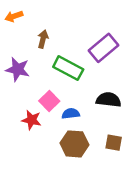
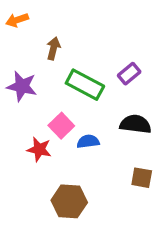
purple rectangle: (104, 48) -> (129, 74), moved, size x0.6
brown hexagon: (74, 144) -> (69, 201), moved

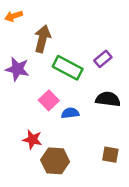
brown arrow: (53, 48) -> (42, 39), size x1.5
red star: (39, 149) -> (32, 139), moved
brown square: (142, 178) -> (110, 155), moved

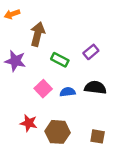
green rectangle: (68, 68) -> (60, 60), size x0.7
blue semicircle: (70, 113) -> (68, 92), moved
brown hexagon: (55, 161) -> (58, 132), moved

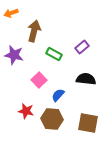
blue semicircle: (68, 92) -> (58, 95), moved, turned -40
brown square: (98, 136) -> (88, 123), size x1.5

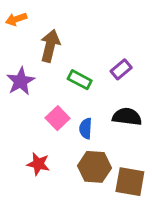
purple star: (14, 55) -> (21, 81), turned 30
blue semicircle: (58, 95) -> (86, 128), moved, turned -40
brown hexagon: (52, 119) -> (94, 167), moved

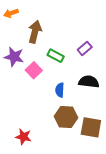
purple star: (21, 81) -> (14, 57), turned -30
pink square: (58, 118) -> (34, 70), moved
red star: (38, 164) -> (23, 137), moved

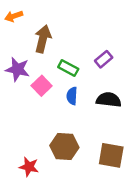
blue semicircle: (60, 90) -> (72, 96), moved
brown hexagon: (66, 117) -> (64, 147), moved

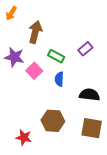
orange arrow: (14, 16) -> (11, 13), turned -40
black semicircle: (109, 100) -> (89, 95), moved

